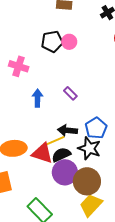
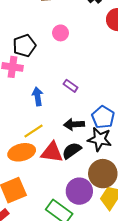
black pentagon: (52, 42) -> (24, 46), moved
yellow line: (55, 141) -> (33, 131), moved
purple circle: (65, 172) -> (79, 191), moved

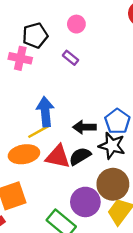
purple rectangle: (71, 86) -> (71, 58), moved
blue arrow: (38, 96) -> (45, 112), moved, size x1.4

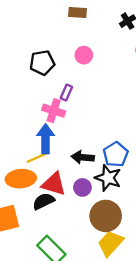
pink cross: (20, 58) -> (54, 111), moved
purple rectangle: (71, 58) -> (66, 92), moved, turned 70
black semicircle: (80, 156) -> (44, 201), moved
purple circle: (85, 202) -> (82, 187), moved, size x0.6

